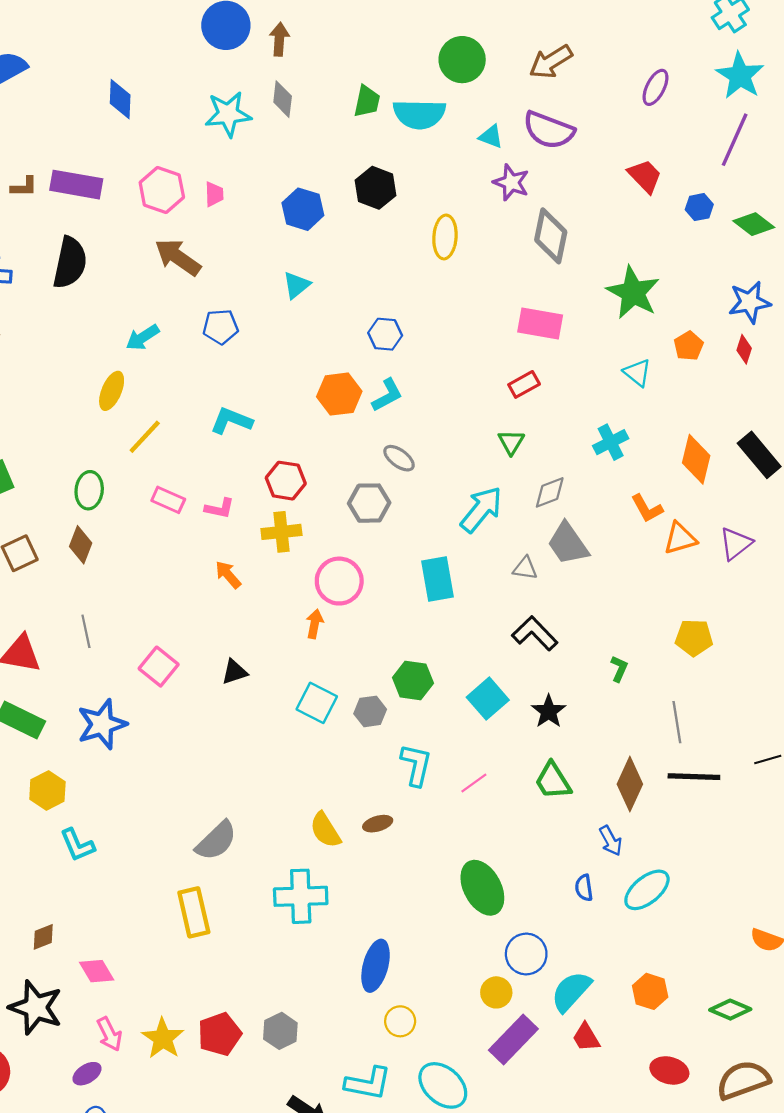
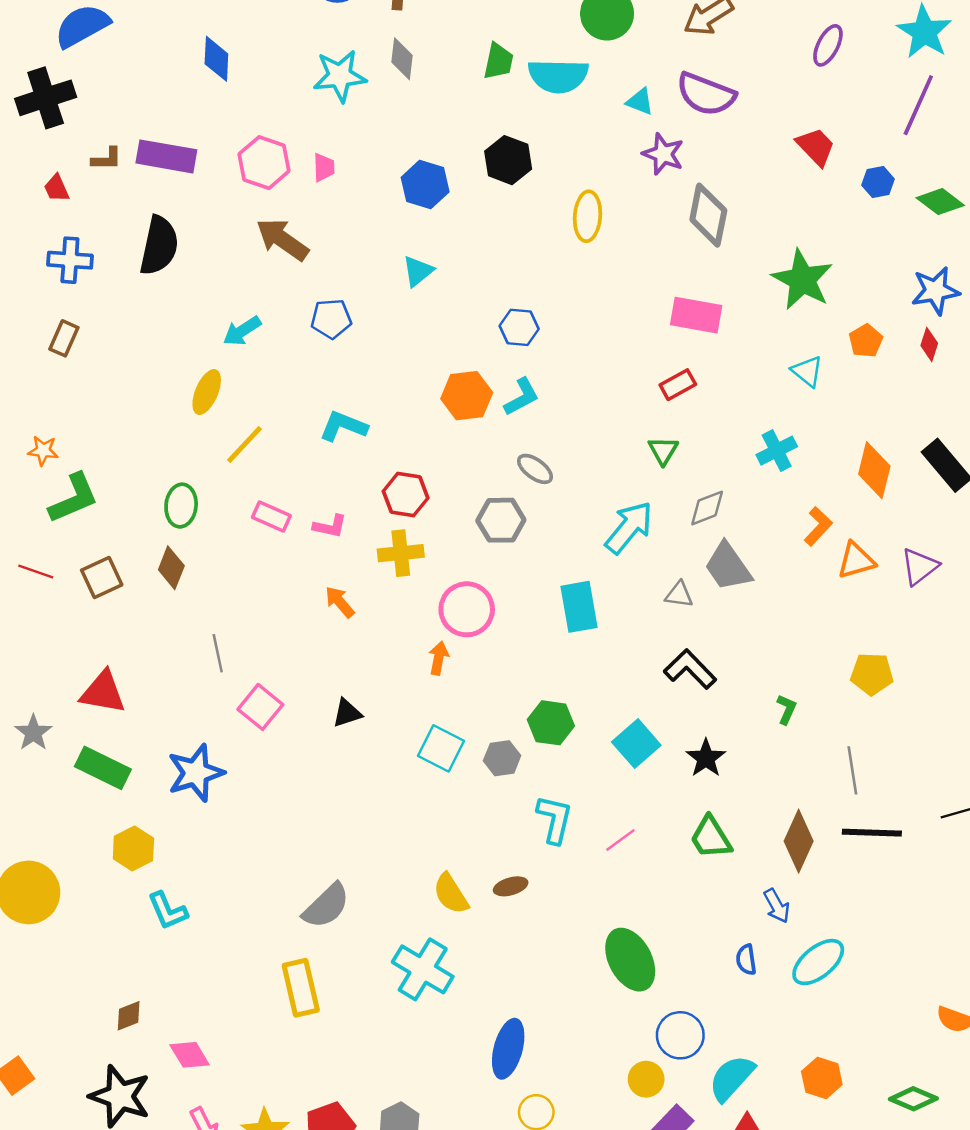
orange L-shape: (647, 508) -> (818, 526), turned -108
gray line: (86, 631) -> (218, 653), moved
cyan cross: (301, 896) -> (423, 969), turned 33

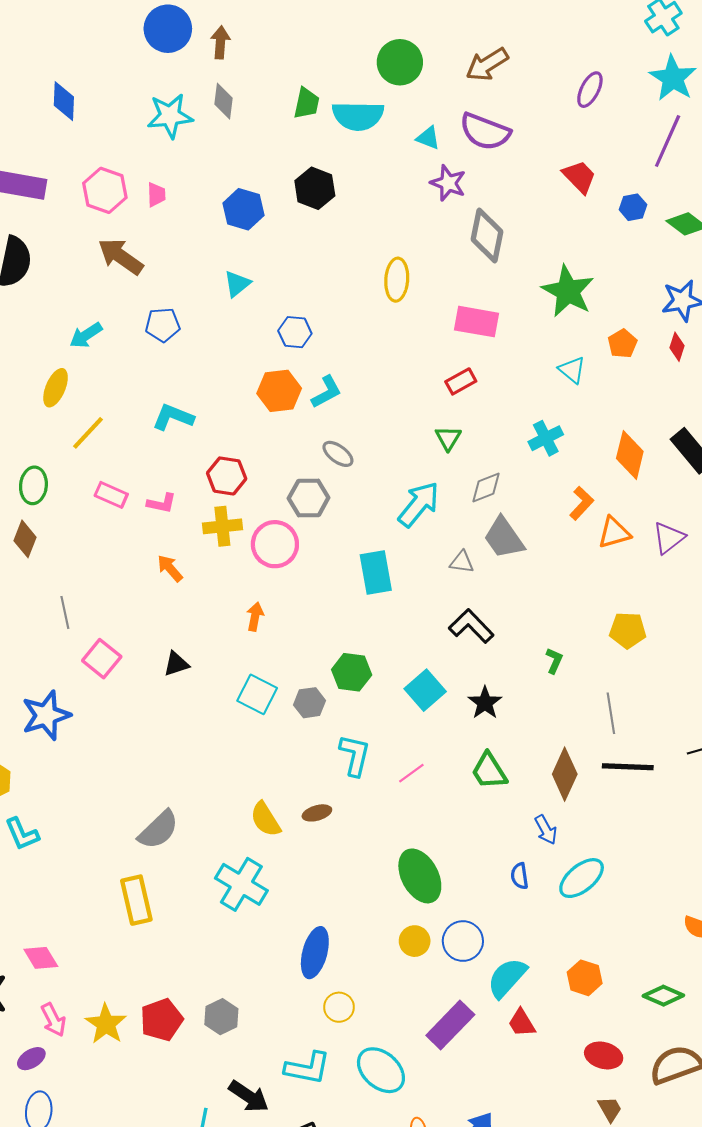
yellow ellipse: (587, 216) -> (397, 280), moved
blue hexagon: (519, 327) -> (295, 332), moved
pink circle: (467, 609) -> (275, 544), moved
yellow circle: (646, 1079) -> (415, 941), moved

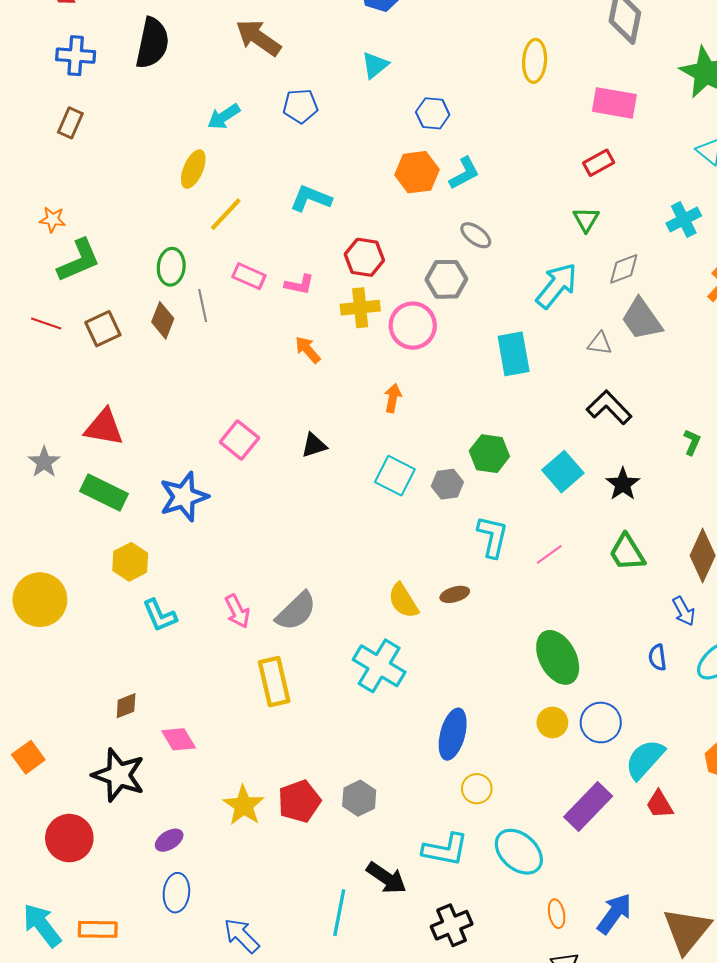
gray line: (65, 612) -> (203, 306), moved
pink arrow: (53, 1020) -> (237, 611), moved

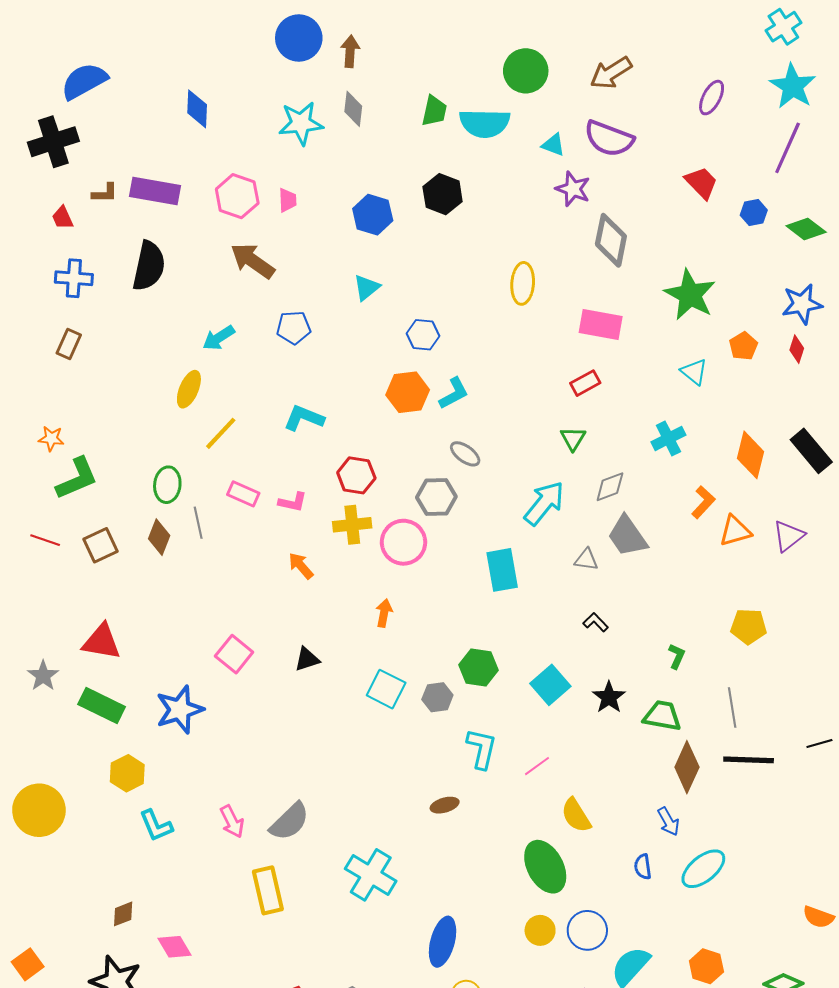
black L-shape: (609, 407) -> (596, 622), size x0.6
green trapezoid: (627, 552) -> (662, 716), moved, turned 132
yellow semicircle: (403, 601) -> (576, 815), moved

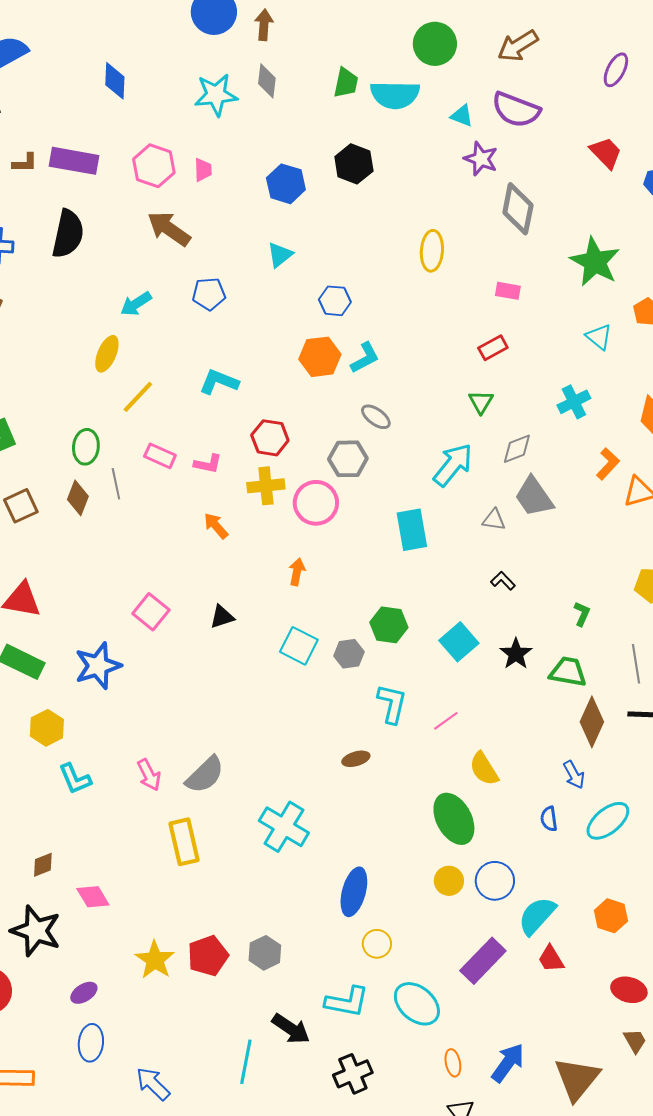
pink rectangle: (601, 324) -> (508, 291), size x0.6

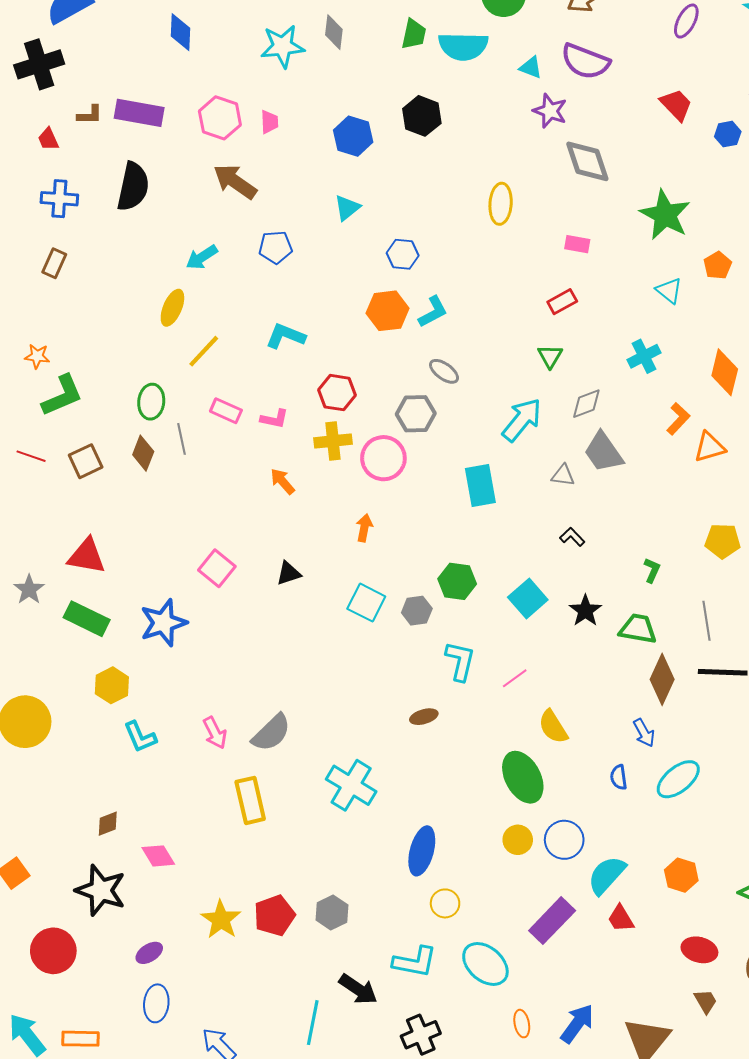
gray diamond: (518, 209) -> (587, 161), turned -30

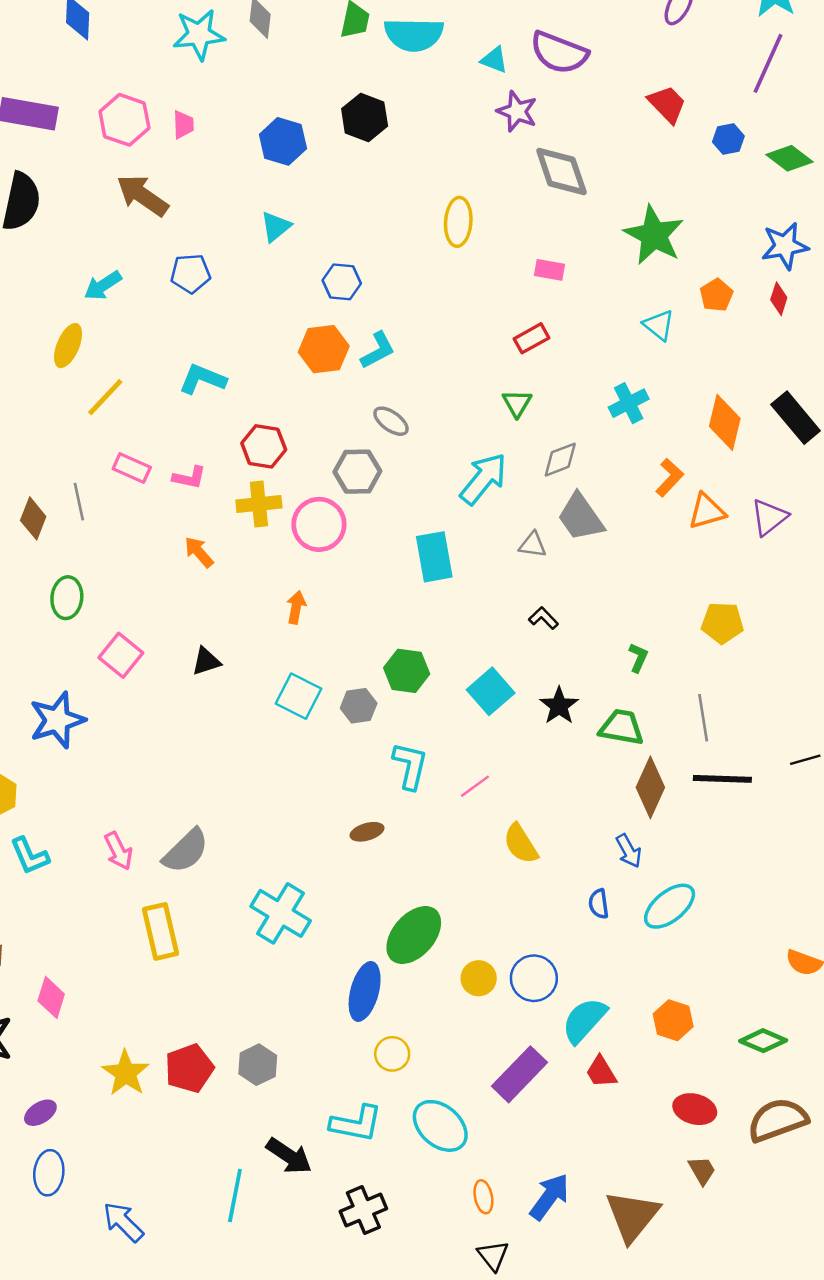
green ellipse: (151, 402) -> (67, 598), moved
green ellipse: (523, 777) -> (414, 935), moved, turned 69
pink diamond: (158, 856) -> (51, 997), turned 48

